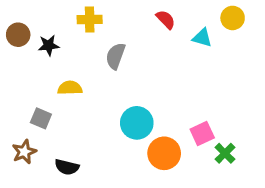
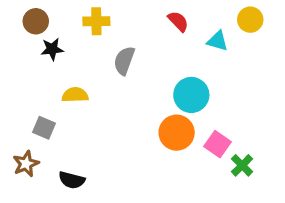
brown circle: (18, 35) -> (36, 21), moved
cyan circle: (137, 123) -> (191, 95), moved
pink square: (202, 134) -> (218, 144), turned -30
orange circle: (164, 153) -> (177, 133), moved

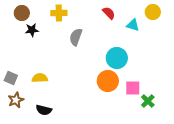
yellow semicircle: (75, 95) -> (40, 78), moved
gray square: (44, 128) -> (11, 78), moved
pink square: (218, 144) -> (133, 88), turned -35

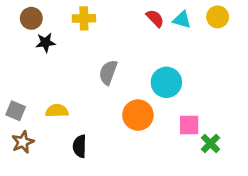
cyan triangle: (133, 25) -> (182, 20), moved
gray semicircle: (76, 37) -> (108, 72), moved
orange circle: (108, 81) -> (138, 115), moved
black semicircle: (44, 110) -> (80, 146), moved, turned 77

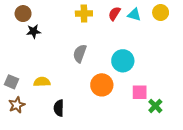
yellow cross: (84, 18) -> (84, 14), moved
red semicircle: (155, 18) -> (114, 14), turned -104

